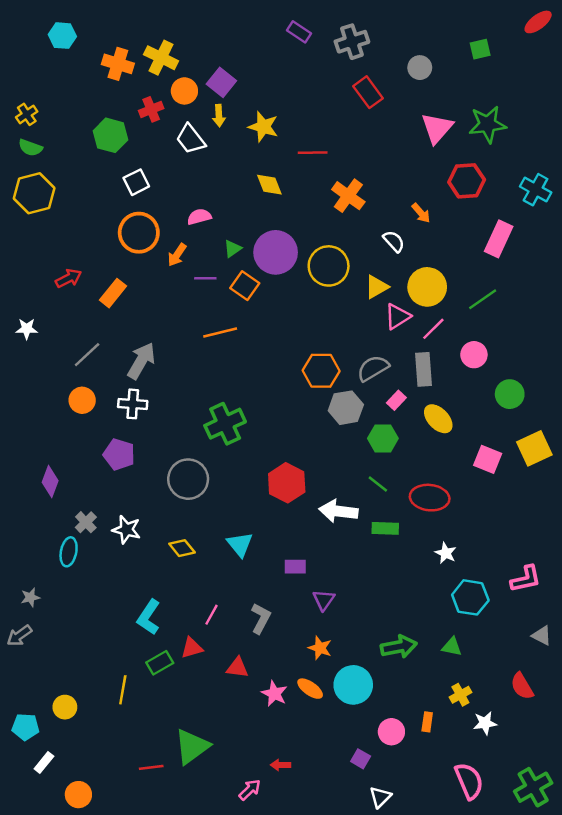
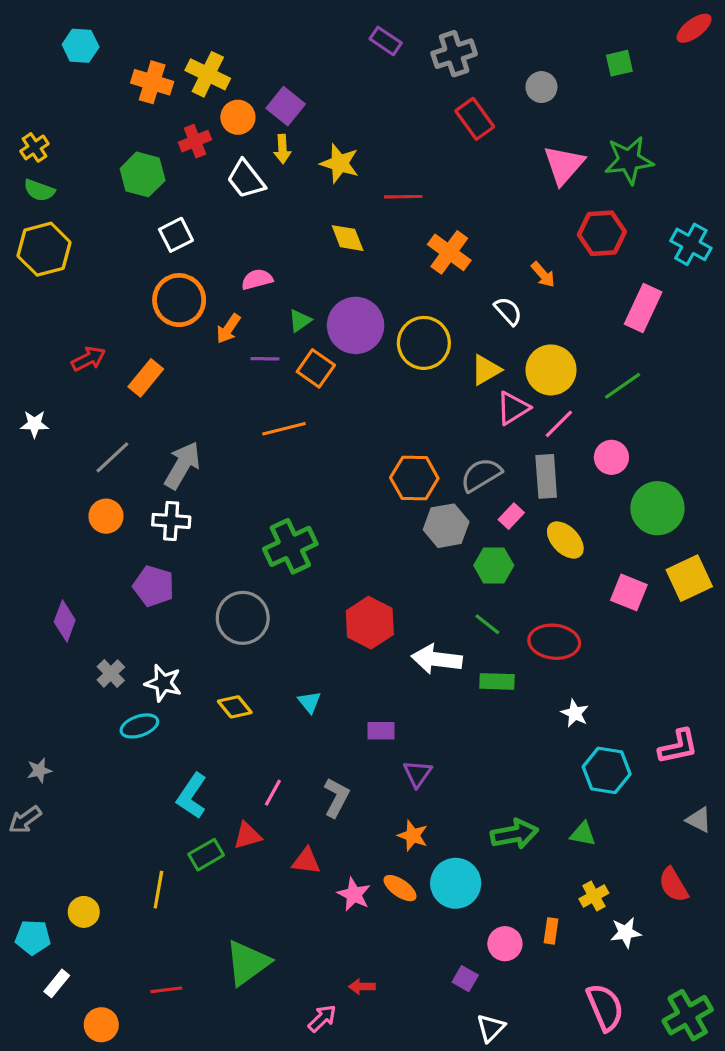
green circle: (510, 394) -> (657, 508), size x1.4
cyan triangle: (240, 544) -> (309, 702), size x0.7
cyan ellipse: (69, 552) -> (139, 726), moved, turned 60
red line: (151, 767) -> (166, 990), moved

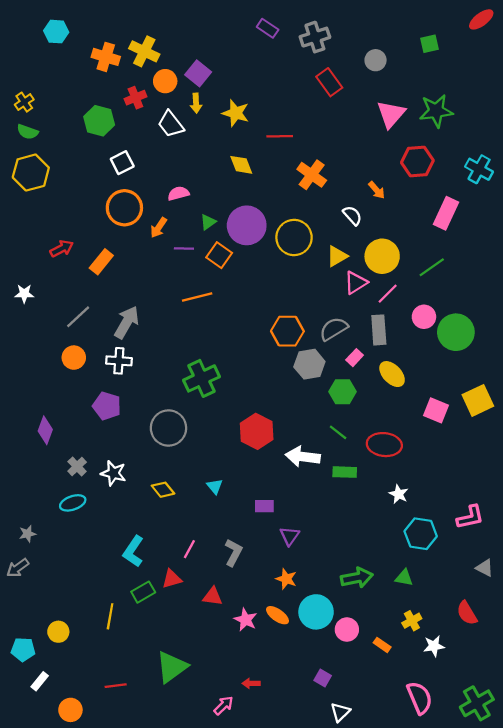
green circle: (657, 508) -> (456, 332), moved
cyan ellipse: (139, 726) -> (73, 503), moved
orange rectangle: (551, 931) -> (382, 645), turned -63
pink circle: (505, 944) -> (347, 630), moved

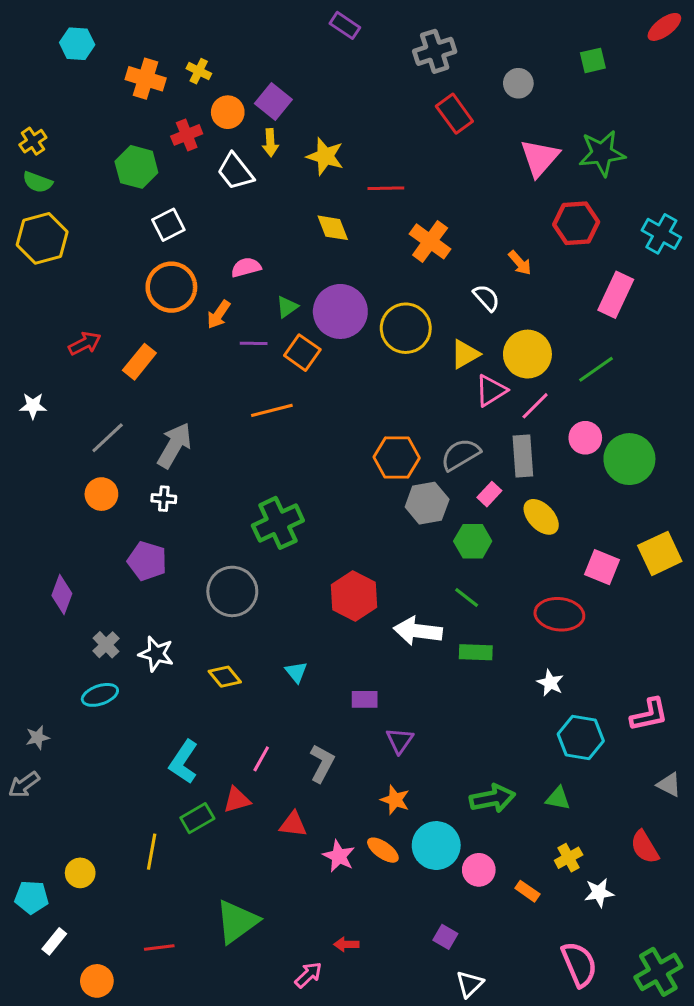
purple rectangle: (268, 28) -> (345, 25), moved
yellow cross: (144, 51) -> (199, 71), size x0.6
white cross: (119, 361) -> (164, 499), size x0.7
red ellipse: (384, 445) -> (559, 614), moved

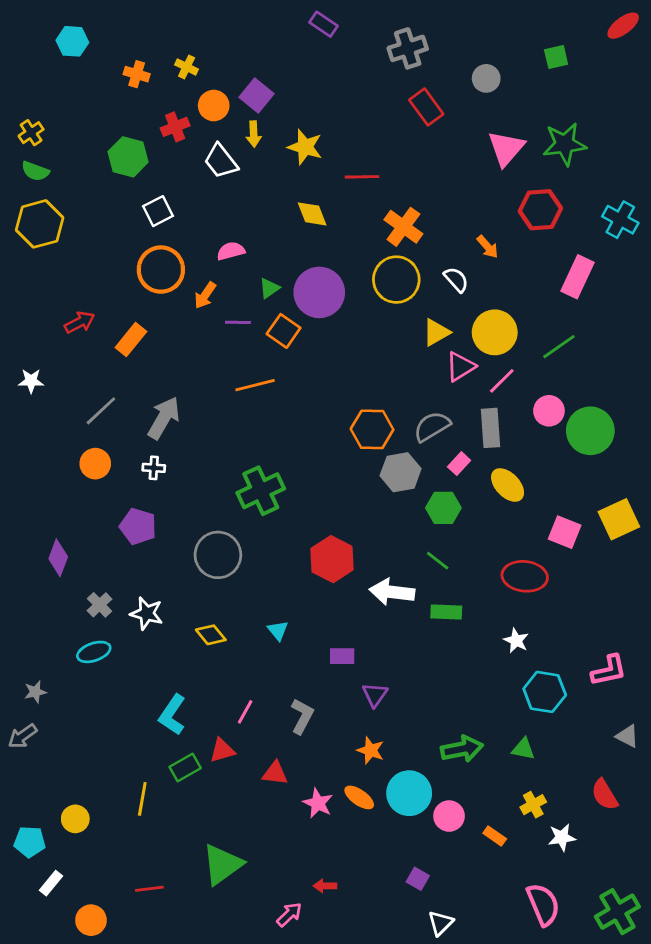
orange cross: (146, 79) -> (137, 74), size x0.7
yellow circle: (406, 328) -> (396, 280), moved

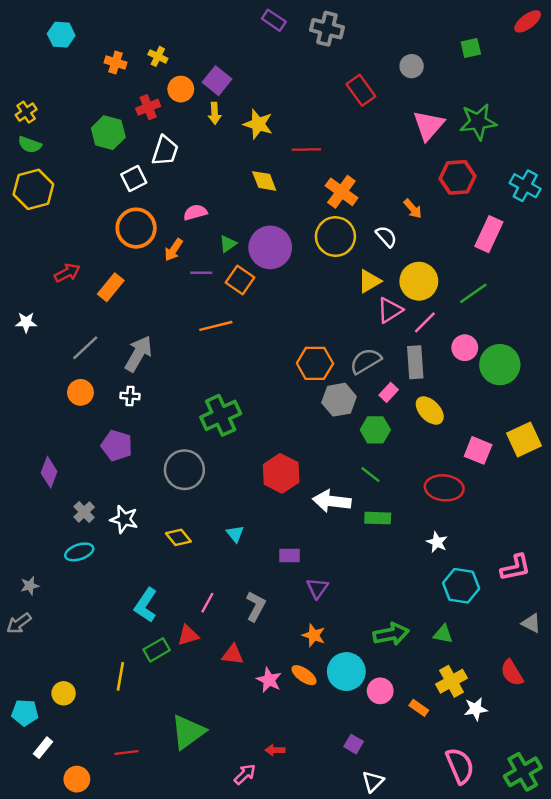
gray cross: (408, 48) -> (327, 29), moved, turned 32
white trapezoid: (221, 161) -> (165, 151), moved, turned -124
yellow cross: (533, 805) -> (451, 681), size x1.4

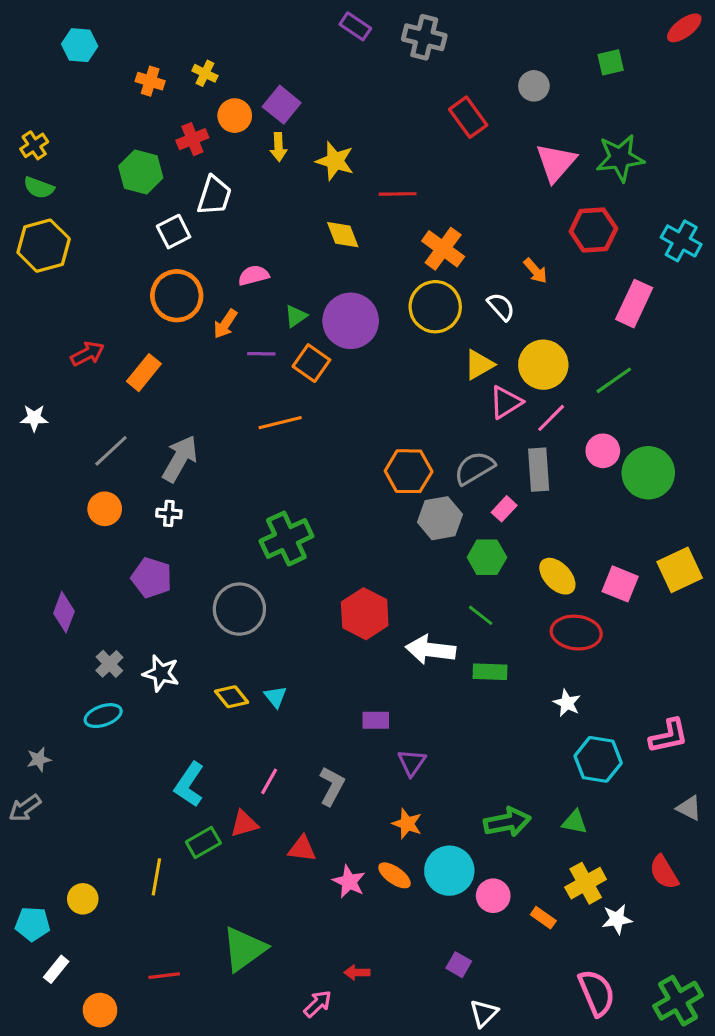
yellow ellipse: (430, 411) -> (557, 576), moved
cyan triangle: (235, 534) -> (275, 697), moved

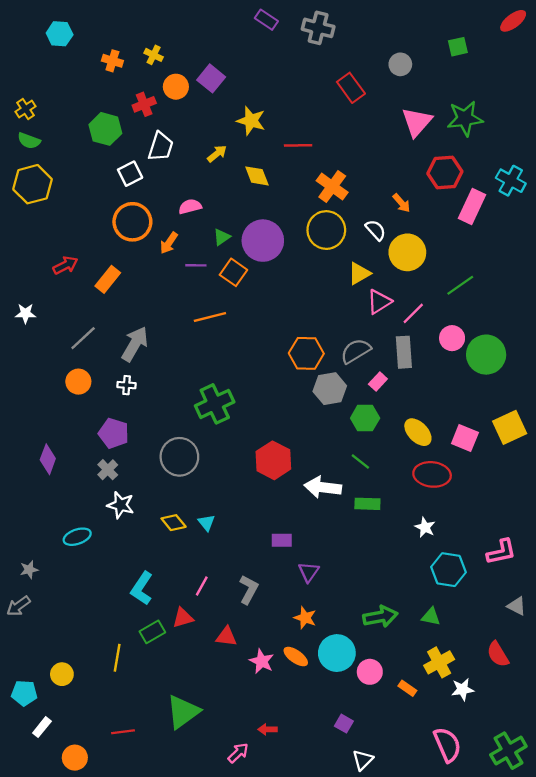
yellow arrow: (279, 147) -> (217, 154), moved, turned -126
pink rectangle: (634, 304) -> (472, 207), moved
yellow circle: (543, 365) -> (407, 252), moved
gray cross: (109, 664) -> (108, 470), moved

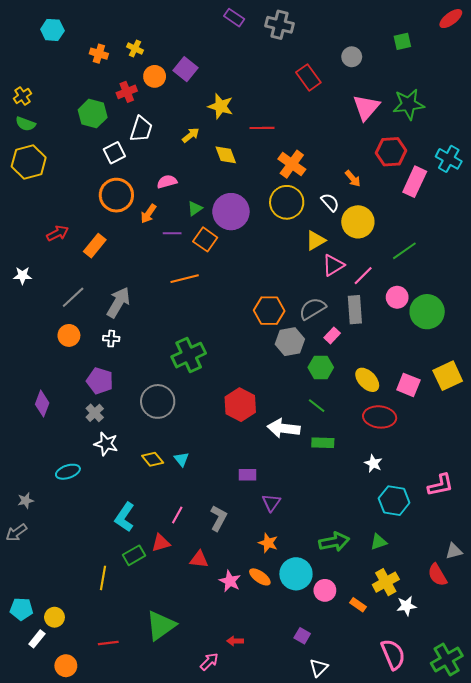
gray triangle: (517, 606) -> (454, 551), moved, turned -42
green triangle: (431, 617) -> (379, 542), turned -30
yellow circle: (62, 674) -> (54, 617), moved

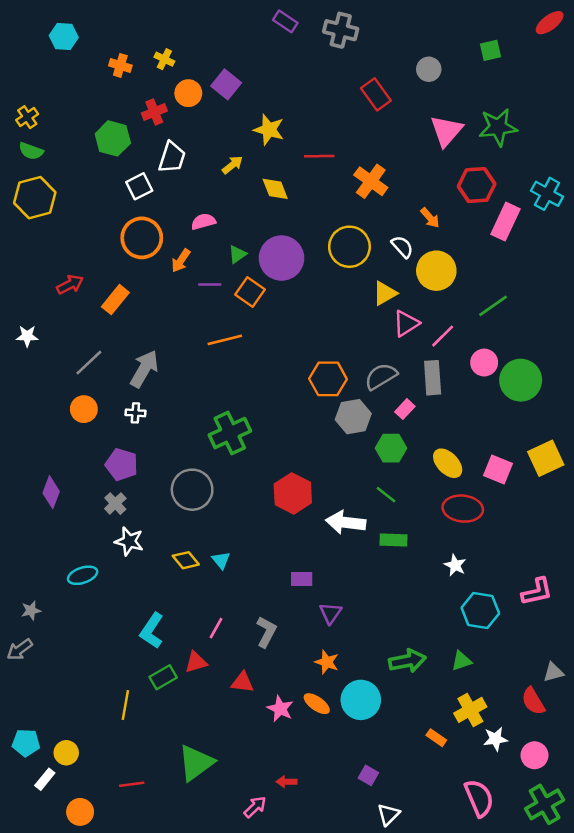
orange cross: (292, 164) -> (371, 181), moved
pink circle: (325, 590) -> (534, 755), moved

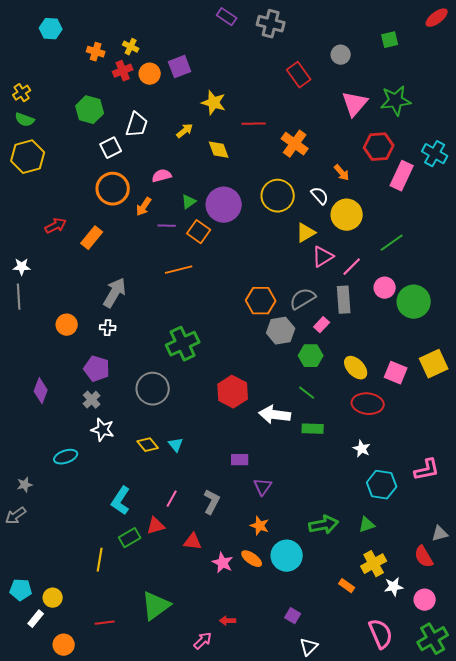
purple square: (226, 84) -> (180, 67), turned 30
red cross: (154, 112) -> (123, 71), moved
gray line: (89, 363) -> (19, 297), moved, turned -50

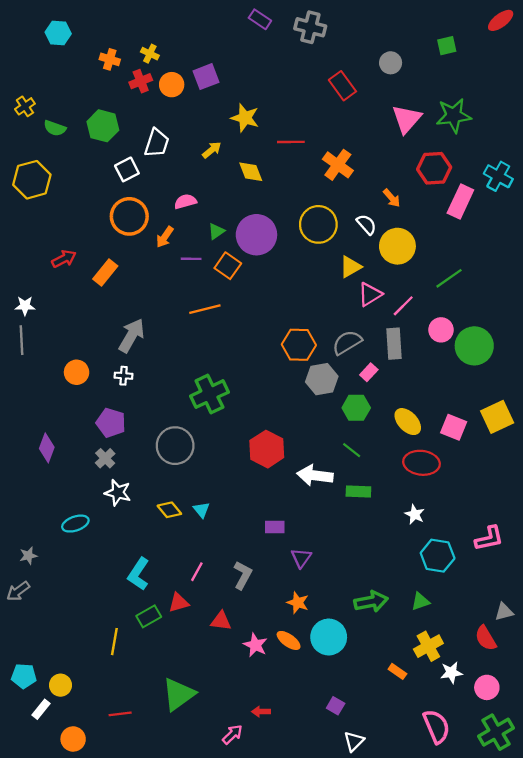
green semicircle: (25, 120) -> (55, 128), moved

